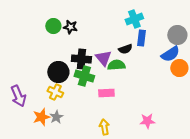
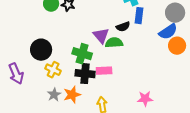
black cross: (81, 59) -> (85, 74), moved
black circle: (58, 72) -> (41, 50), moved
orange star: (41, 117) -> (72, 95), moved

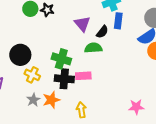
black semicircle: (123, 27) -> (102, 32), turned -32
purple triangle: (101, 36) -> (82, 24), moved
pink star: (145, 99) -> (136, 107), moved

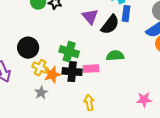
black semicircle: (102, 32) -> (110, 25), size x1.5
green semicircle: (93, 48) -> (115, 56), moved
orange star: (51, 100) -> (52, 75), moved

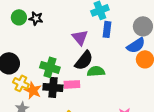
purple triangle: (90, 17) -> (80, 37), moved
black semicircle: (110, 25) -> (84, 60), moved
orange star: (52, 75) -> (33, 90), turned -30

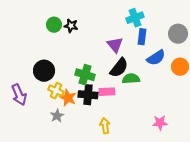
blue semicircle: (136, 45) -> (156, 58), moved

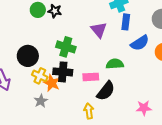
black semicircle: (119, 68) -> (106, 91), moved
green cross: (85, 75) -> (66, 47), moved
black cross: (88, 95) -> (63, 72), moved

